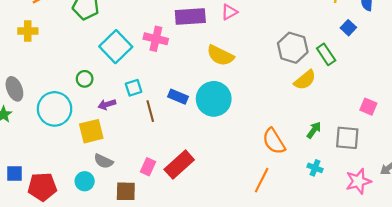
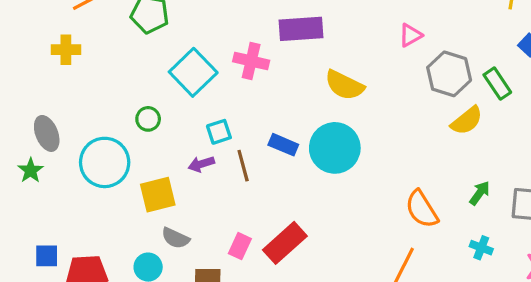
pink triangle: (229, 12) -> (410, 35), moved
purple arrow: (107, 104) -> (201, 164), moved

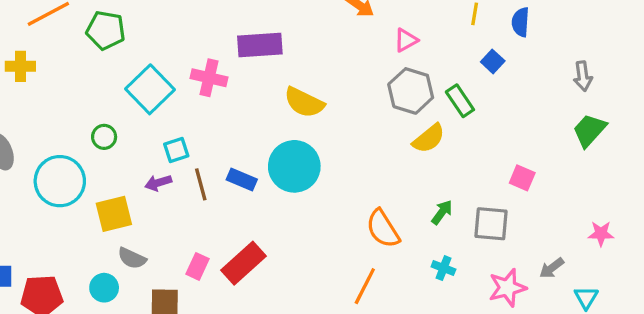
pink triangle: (410, 35) -> (406, 40), moved
blue rectangle: (283, 145) -> (242, 179), moved

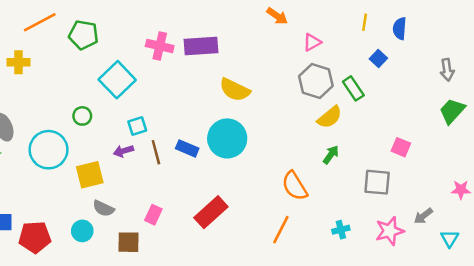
pink cross: (209, 78) -> (160, 46), moved
green arrow: (442, 212) -> (331, 155), moved
red rectangle: (243, 263) -> (211, 212), moved
cyan cross: (443, 268) -> (341, 230), moved, turned -35

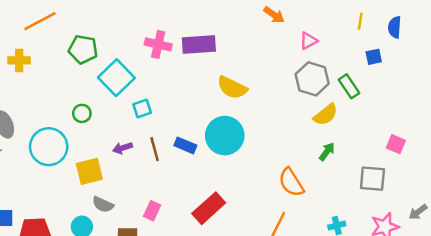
green pentagon: (83, 35) -> (83, 49), moved
blue square: (378, 58) -> (374, 57), turned 35
cyan square: (137, 126) -> (142, 108), moved

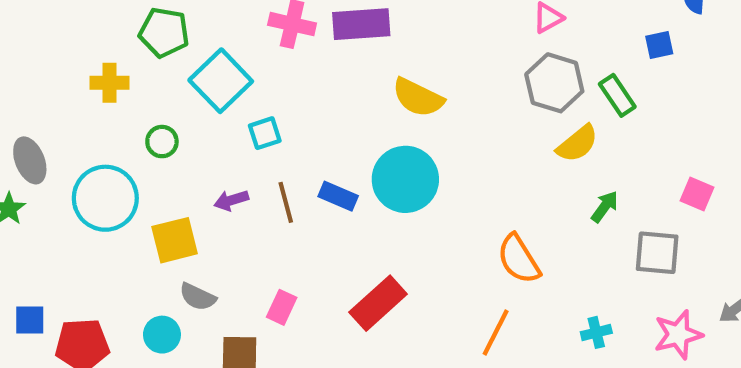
yellow cross: (19, 60) -> (110, 83), moved
green arrow: (327, 152) -> (605, 207), moved

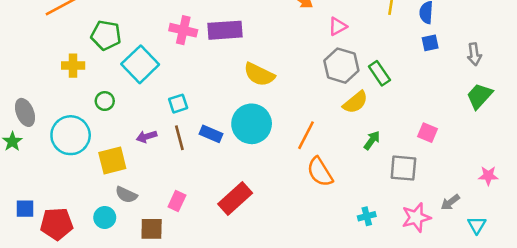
blue square: (659, 45) -> (430, 43), moved
cyan square: (265, 133) -> (178, 104), moved
orange line: (496, 332) -> (306, 135), moved

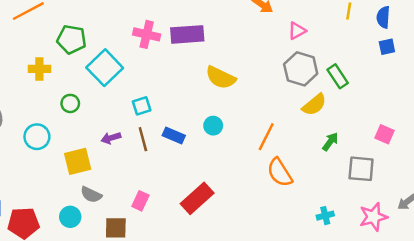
cyan circle: (252, 124) -> (213, 126), size x0.5
cyan circle: (71, 135) -> (37, 137), size x0.7

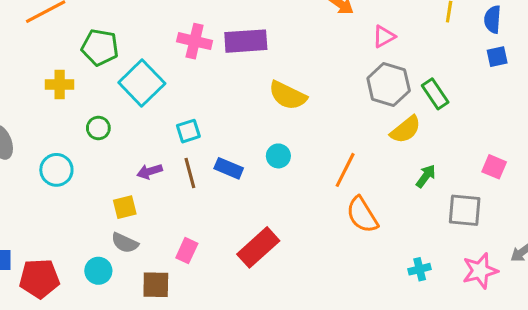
yellow square: (78, 161) -> (125, 207), moved, size x0.7

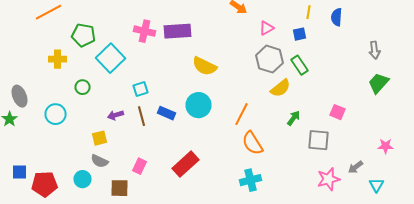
blue square: (497, 57) -> (300, 34), moved
cyan circle: (278, 156) -> (198, 105), size x1.6
cyan cross: (420, 269) -> (250, 180), moved, size x1.5

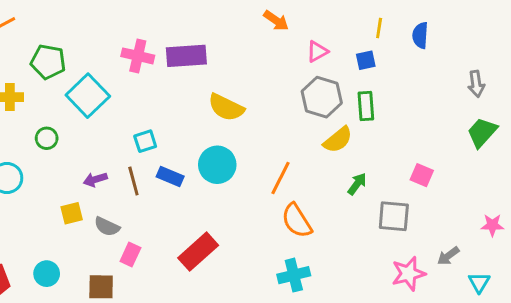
green rectangle: (300, 65) -> (366, 106), turned 30
cyan square: (140, 89) -> (145, 141), moved
gray semicircle: (100, 161) -> (107, 227), moved

